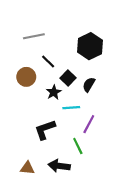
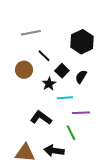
purple line: (89, 124) -> (81, 113), turned 60
black L-shape: (45, 130) -> (41, 118), turned 55
brown triangle: (27, 168) -> (25, 153), size x1.5

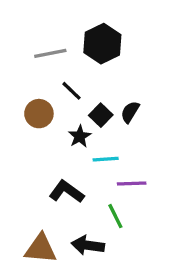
black hexagon: (82, 42) -> (102, 44), moved
black semicircle: (81, 77) -> (130, 112), moved

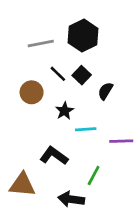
black square: (101, 115) -> (82, 75), moved
purple line: (132, 184) -> (121, 141), moved
green line: (115, 216) -> (94, 175), turned 54
brown triangle: (41, 249) -> (22, 185), moved

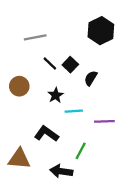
black hexagon: (83, 36) -> (101, 31), moved
brown circle: (32, 92) -> (19, 86), moved

